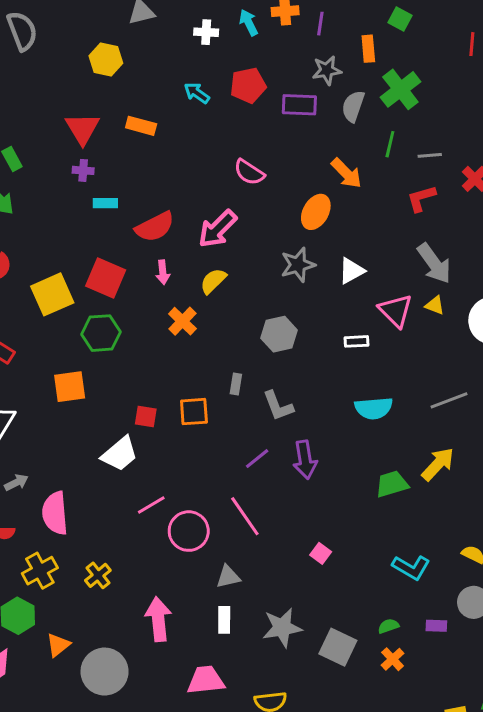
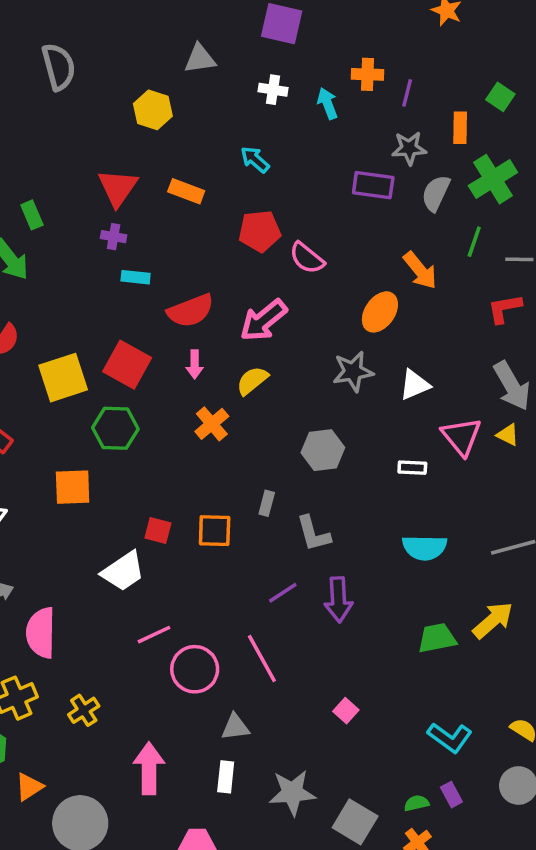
cyan arrow: (249, 23) -> (328, 104), moved
red pentagon: (248, 85) -> (260, 231), moved
purple rectangle: (436, 626) -> (451, 795), moved, turned 54

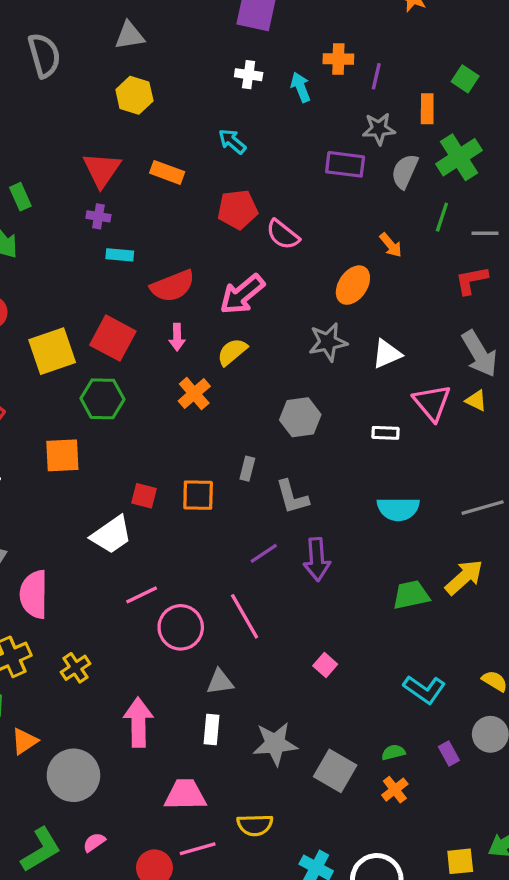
gray triangle: (200, 59) -> (130, 36), moved
orange arrow: (420, 270) -> (391, 245), size x0.7
purple rectangle: (451, 795) -> (449, 754), moved

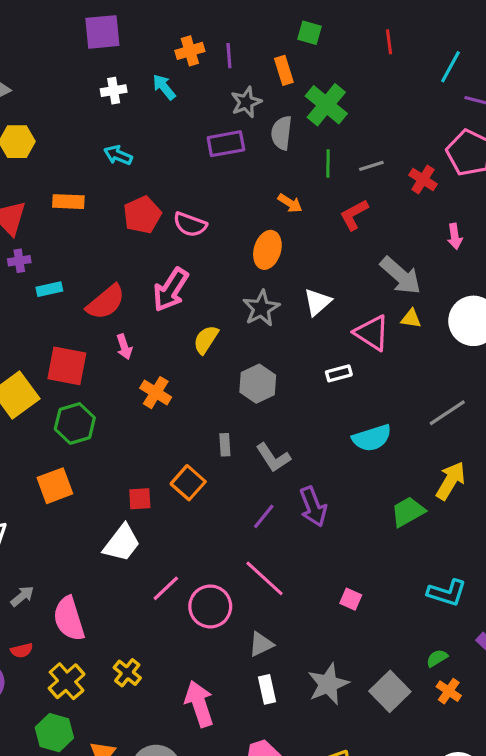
red L-shape: (472, 280) -> (354, 215), moved
yellow semicircle: (232, 352) -> (206, 340), moved
orange square: (198, 495) -> (188, 483), turned -32
gray square: (335, 771) -> (390, 691), turned 33

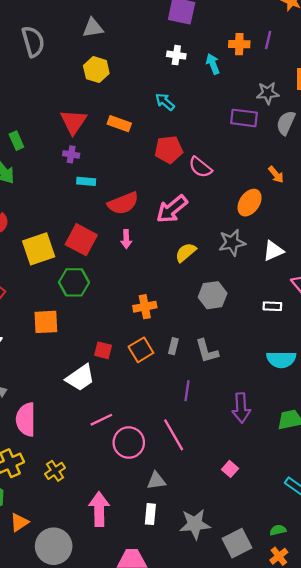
purple line: (229, 56) -> (268, 40), moved
orange cross: (156, 393) -> (145, 307), moved, turned 30
gray rectangle: (225, 445) -> (173, 346), moved
purple arrow: (313, 507) -> (241, 408), moved
purple line: (264, 516) -> (187, 391), turned -48

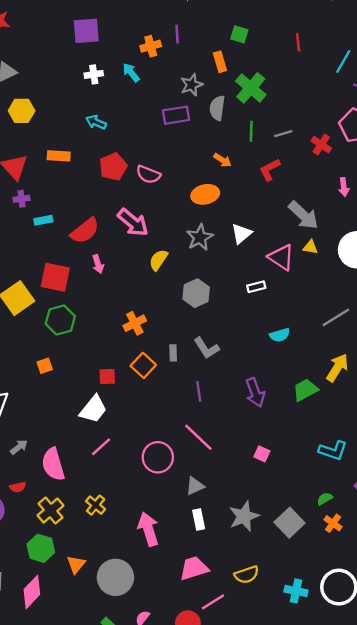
orange ellipse: (250, 203) -> (205, 194), turned 60
pink arrow: (172, 209) -> (133, 223), turned -84
orange square: (46, 322) -> (45, 366), size x0.6
cyan semicircle: (281, 359) -> (280, 335), size x0.7
pink line: (101, 420) -> (101, 447), moved

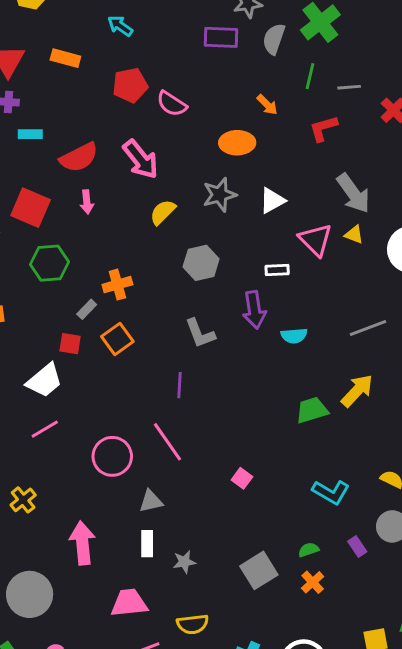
green hexagon: (60, 320) -> (50, 263), moved
gray rectangle: (173, 353) -> (87, 309), moved, turned 35
purple arrow: (255, 393) -> (254, 310), moved
gray star: (244, 516) -> (184, 562), moved, size x0.6

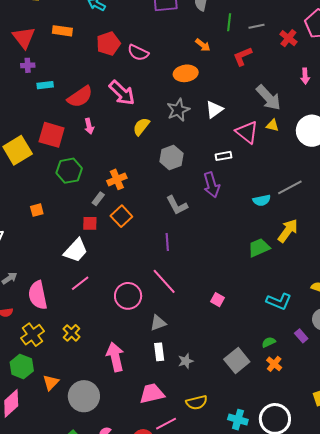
cyan semicircle: (294, 336) -> (262, 200), moved

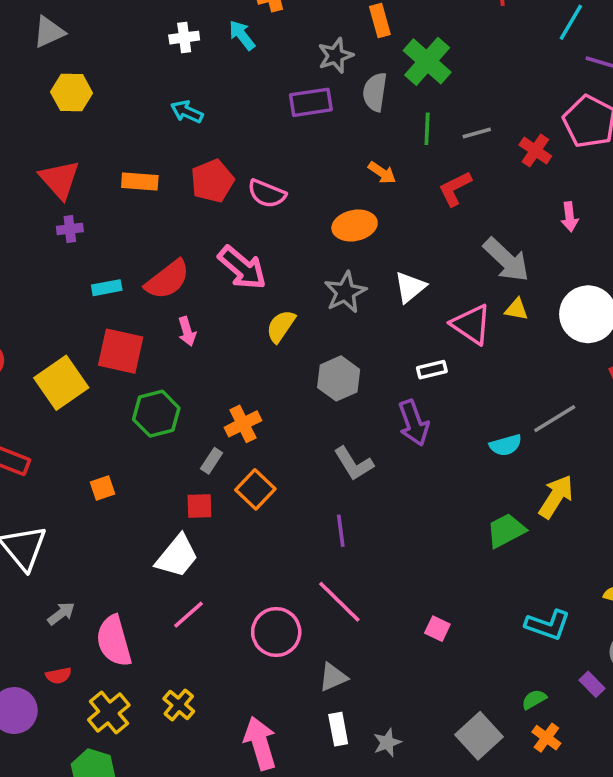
orange rectangle: (62, 31) -> (140, 182), moved
cyan rectangle: (45, 85) -> (107, 288), moved

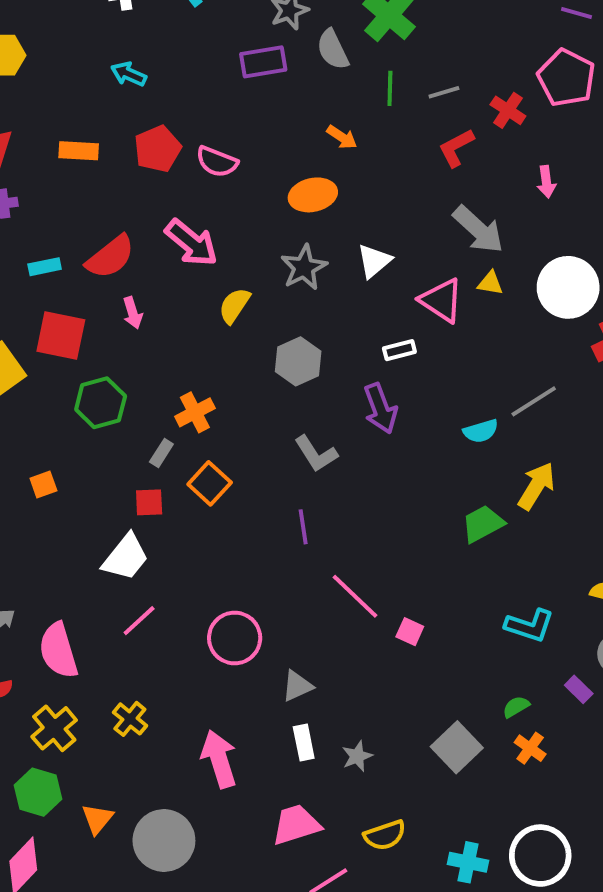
gray semicircle: (375, 92) -> (333, 49), turned -33
red L-shape: (455, 188) -> (456, 148), moved
pink line: (339, 602) -> (355, 596), moved

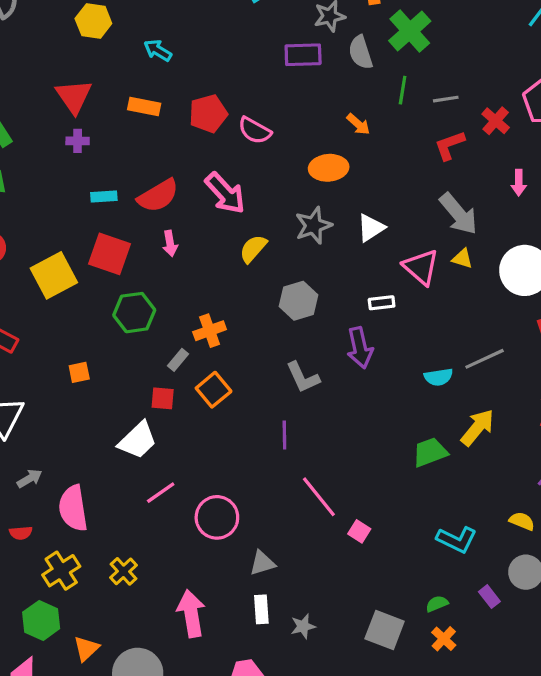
cyan arrow: (129, 74) -> (158, 50), moved
pink line: (139, 621) -> (161, 493), moved
gray square: (457, 747) -> (385, 630), turned -33

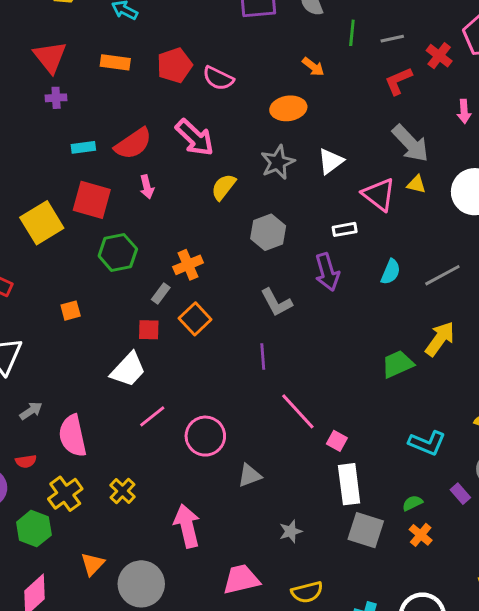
cyan semicircle: (438, 377) -> (391, 272), moved, turned -55
white rectangle: (261, 609) -> (349, 484), moved, size x1.5
green hexagon: (41, 620) -> (34, 529), moved

